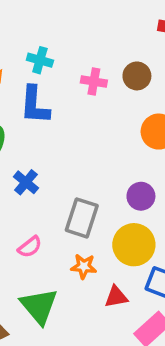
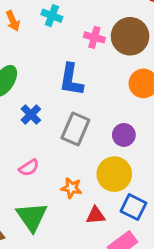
brown circle: (137, 76) -> (130, 36), size x1.6
blue L-shape: (35, 105) -> (71, 80), moved
gray rectangle: (82, 218) -> (75, 129), moved

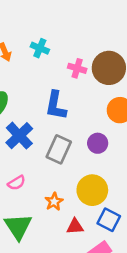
blue cross: (31, 114) -> (19, 136), size x1.5
purple circle: (124, 135) -> (98, 143), moved
orange star: (71, 188) -> (54, 202), turned 30

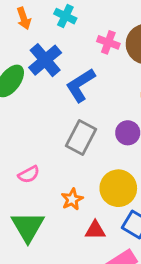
blue L-shape: (56, 105) -> (80, 85), turned 44
blue cross: (19, 136) -> (45, 60), moved

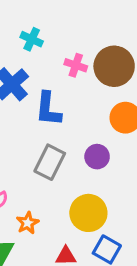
blue L-shape: (80, 85) -> (48, 109), turned -51
orange star: (72, 199) -> (28, 223), moved

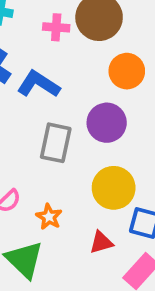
blue L-shape: (48, 109) -> (38, 84), turned 132
purple circle: (97, 157) -> (107, 123), size x1.4

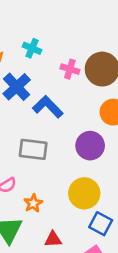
gray rectangle: (56, 143) -> (33, 149), moved, turned 72
red triangle: (101, 242) -> (53, 239), moved

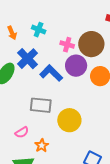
purple circle: (90, 146) -> (76, 66), moved
yellow circle: (84, 193) -> (69, 120), moved

